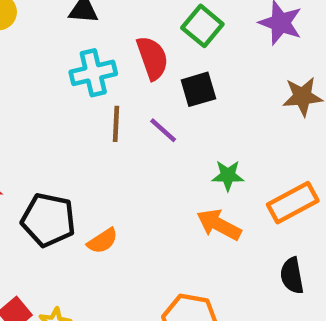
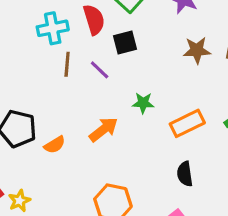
orange arrow: (219, 225) -> (103, 129), moved, turned 112

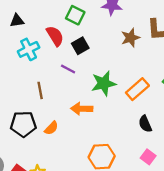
brown line: (67, 64) -> (40, 90), moved
green star: (143, 103) -> (104, 83), size x1.6
orange arrow: (103, 129) -> (82, 109), turned -125

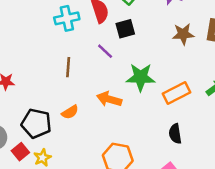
black pentagon: (23, 124) -> (36, 123), moved

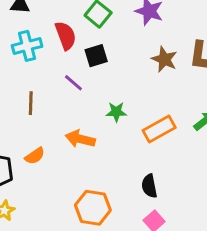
brown star: (183, 34) -> (164, 59), turned 30
green star: (141, 77) -> (116, 112), size x0.6
black semicircle: (175, 134) -> (149, 186), moved

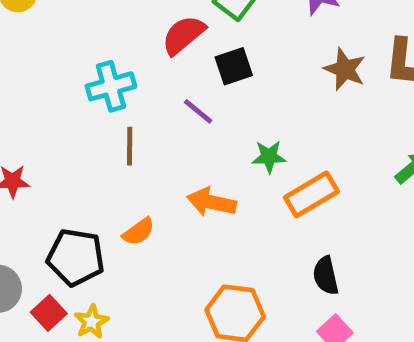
red semicircle: (66, 36) -> (183, 35), turned -108
cyan cross: (27, 46) -> (111, 86), moved
orange rectangle: (159, 129) -> (311, 194), moved

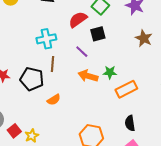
orange arrow: (211, 202) -> (88, 76), moved
black pentagon: (76, 257) -> (32, 79), moved

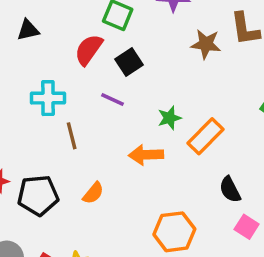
cyan cross: (46, 39) -> (48, 98), turned 30
orange arrow: (88, 76) -> (146, 155), moved
black pentagon: (32, 79) -> (38, 195), moved

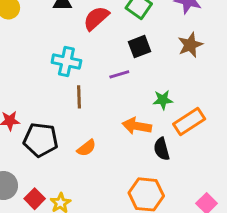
brown star: (206, 44) -> (190, 45), moved, turned 30
red semicircle: (89, 50) -> (96, 18), moved
purple line: (113, 100) -> (119, 74), turned -54
black semicircle: (230, 190) -> (162, 149), moved

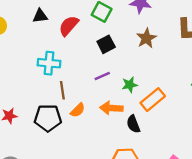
purple line: (119, 74) -> (102, 76), moved
black pentagon: (41, 140) -> (48, 118), moved
orange semicircle: (86, 148) -> (78, 110), moved

